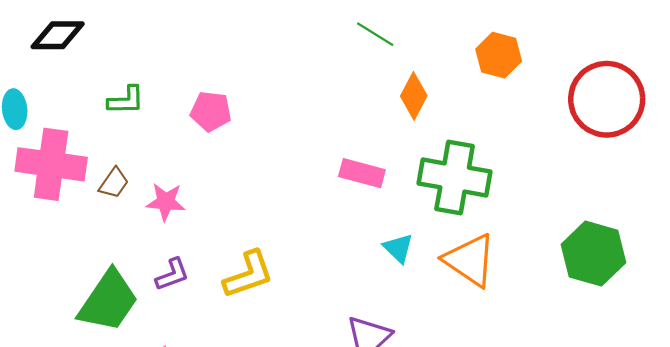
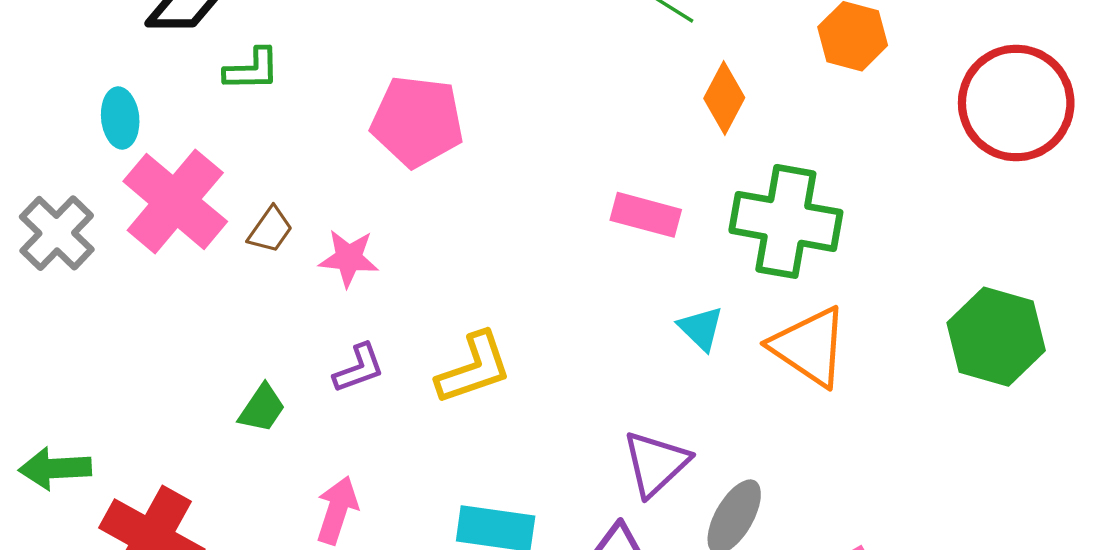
green L-shape: (126, 100) -> (252, 70), moved
pink pentagon: (211, 111) -> (417, 121), size x1.5
pink cross: (51, 164) -> (175, 201), turned 32
green trapezoid: (108, 301) -> (262, 408), size x0.5

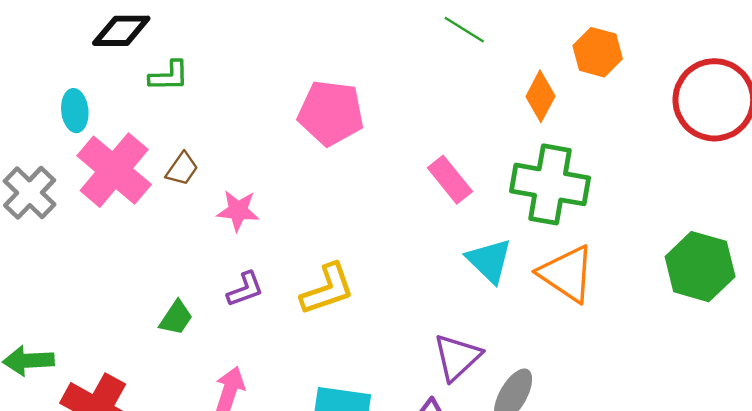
orange diamond: (724, 98) -> (540, 96), moved
pink pentagon: (417, 121) -> (331, 113), moved
pink rectangle: (646, 215) -> (450, 180), turned 36
brown trapezoid: (270, 230) -> (182, 169), moved
cyan triangle: (701, 328) -> (489, 261), size x1.4

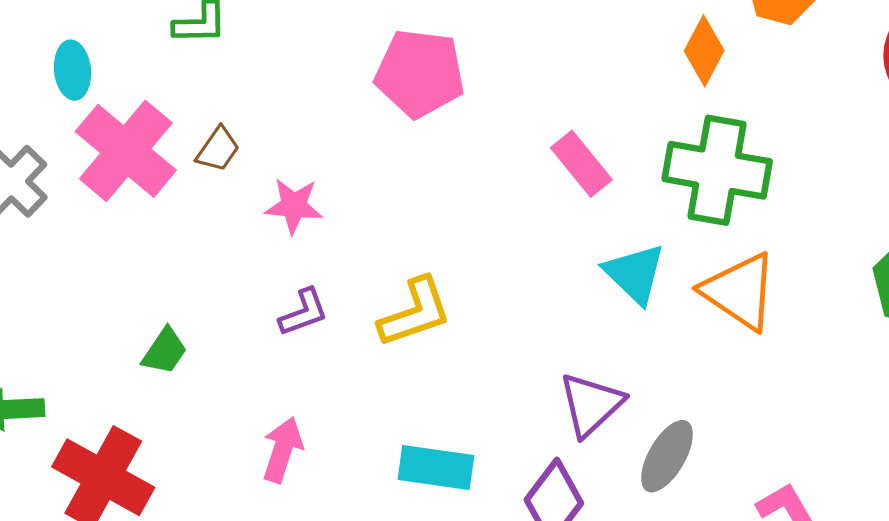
green trapezoid: (176, 318) -> (165, 351), moved

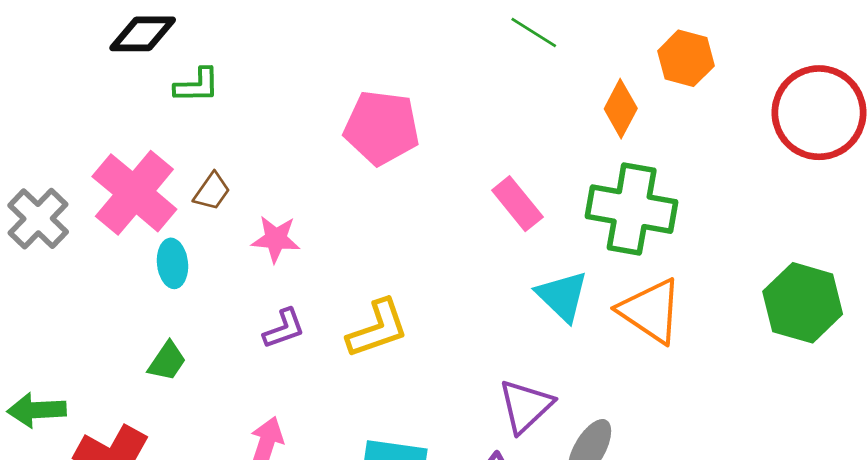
cyan ellipse: (73, 70) -> (172, 263), moved

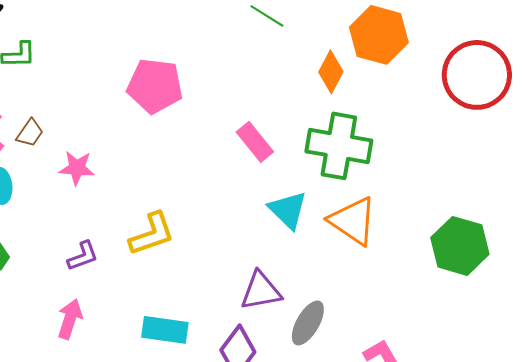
orange hexagon: (686, 58) -> (379, 35), size x1.4
green hexagon: (803, 303) -> (460, 246), moved
purple L-shape: (284, 329) -> (83, 256), moved
purple triangle: (526, 406) -> (261, 291), turned 33

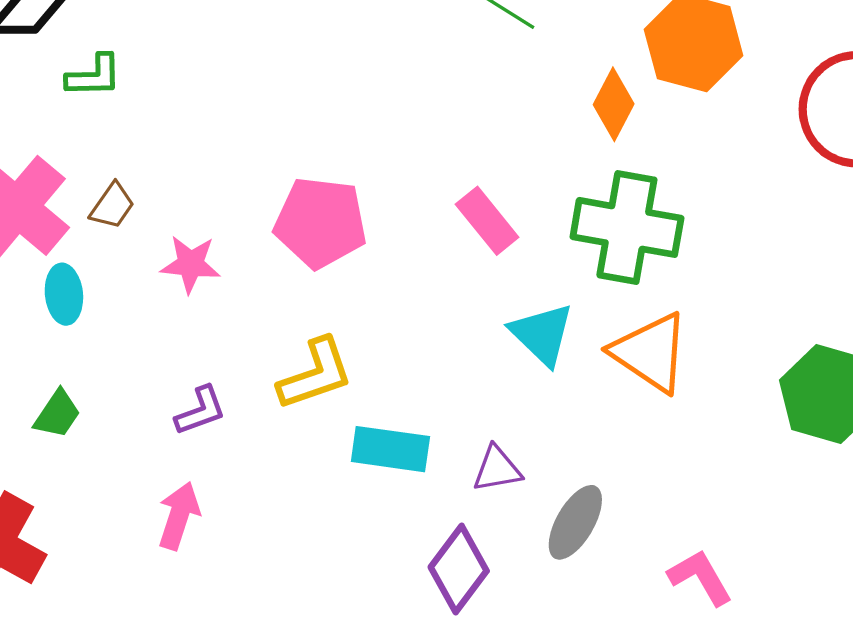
pink pentagon: (155, 86) -> (320, 223), moved
purple triangle: (261, 291) -> (497, 469), size x0.7
cyan rectangle: (165, 330) -> (390, 449), moved

